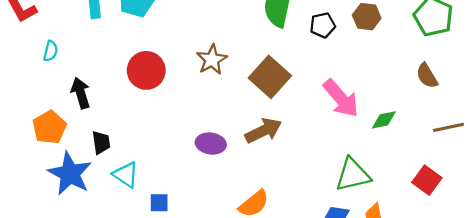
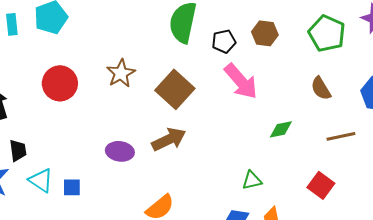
pink arrow: (341, 98) -> (241, 81), moved
green triangle: (353, 175) -> (252, 180), size x0.6
blue square: (159, 203) -> (72, 187), moved

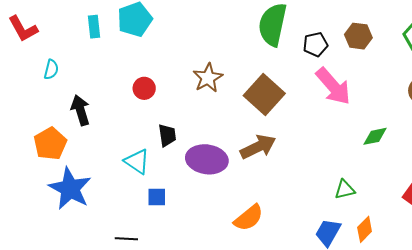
red circle: (60, 83) -> (144, 88), size x0.6
black trapezoid: (18, 150) -> (167, 135), moved
purple ellipse: (120, 151) -> (207, 159), size x1.4
cyan triangle: (41, 180) -> (137, 161), moved

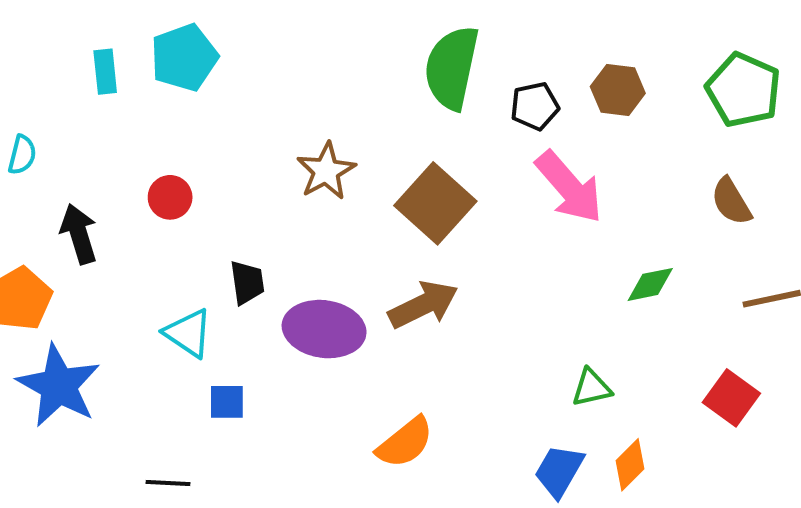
red circle: (144, 88) -> (170, 197), moved

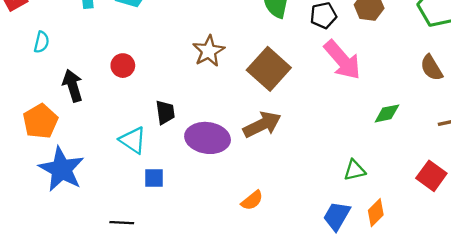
orange semicircle: (405, 442) -> (252, 200), size x0.7

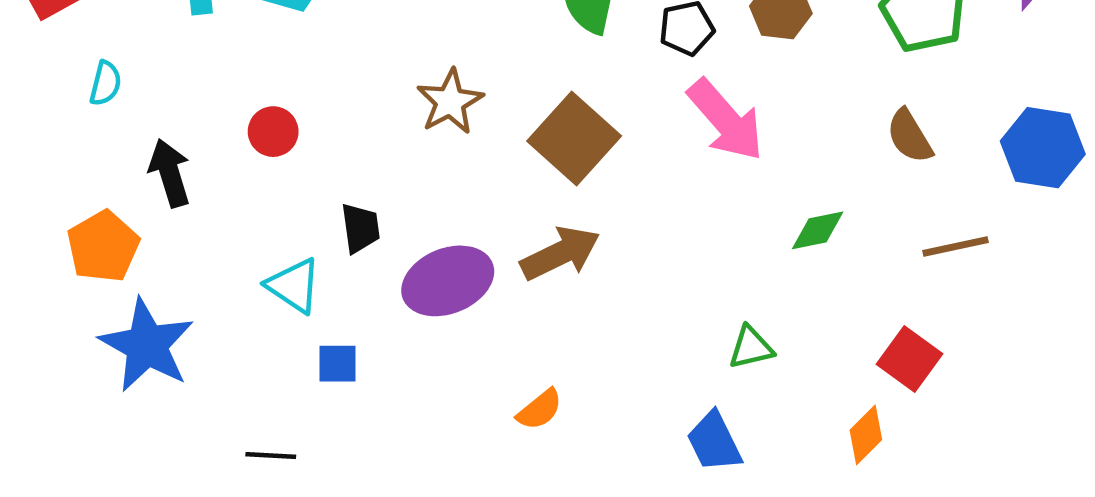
purple ellipse: (208, 138) -> (448, 281), turned -30
orange diamond: (376, 213) -> (866, 435), moved
blue trapezoid: (337, 216) -> (714, 442), turned -56

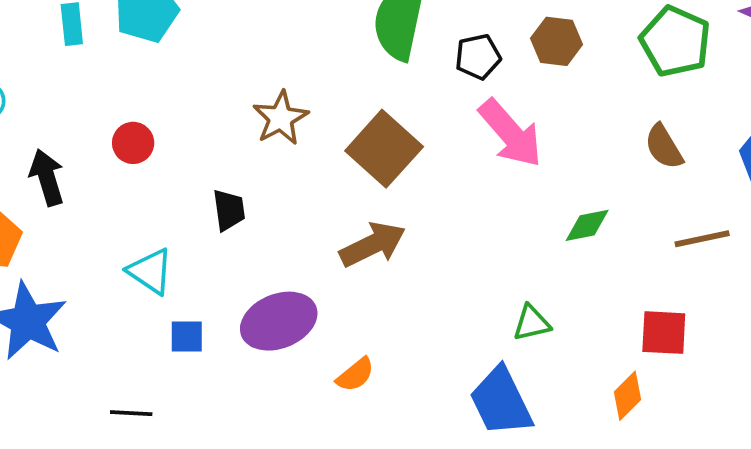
black trapezoid: (360, 228) -> (229, 210), moved
purple ellipse: (448, 281) -> (279, 321), moved
red square: (910, 359) -> (664, 333), turned -33
blue trapezoid: (714, 442) -> (501, 402), size x1.4

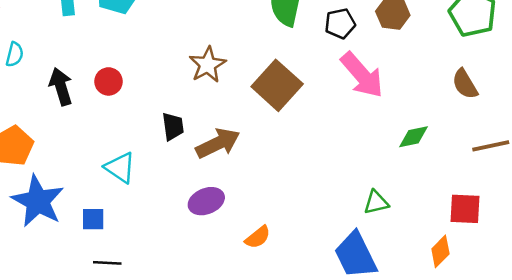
black arrow: (47, 177) -> (61, 87), moved
brown arrow: (373, 244) -> (218, 143), moved
purple ellipse: (279, 321) -> (206, 201), size x0.7
blue square: (187, 336) -> (93, 219), moved

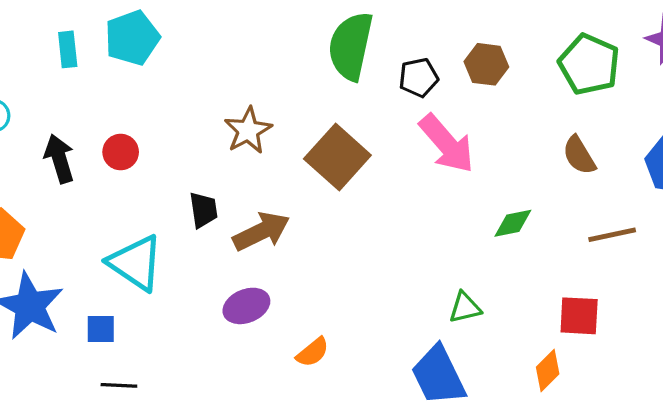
cyan triangle: (120, 168) -> (136, 263), size x1.4

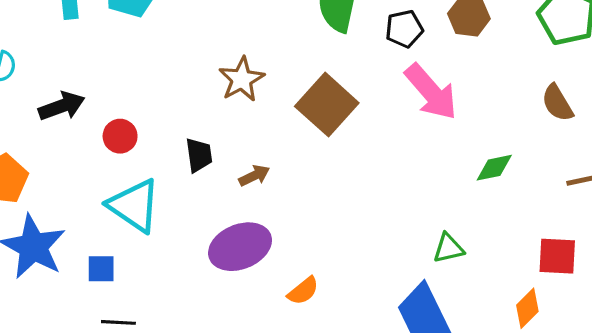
red circle: (121, 152) -> (120, 136), moved
black arrow: (59, 159) -> (62, 106), turned 87
brown arrow: (261, 231) -> (254, 176), size x0.6
purple ellipse: (246, 306) -> (240, 247), size x1.4

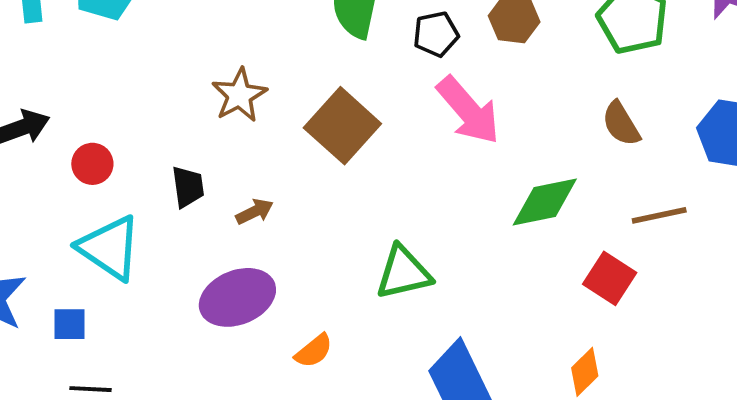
green diamond: (494, 168) -> (545, 202), size x1.5
green triangle: (448, 248) -> (403, 273), moved, size x1.5
red square: (557, 256) -> (610, 278), moved, turned 30

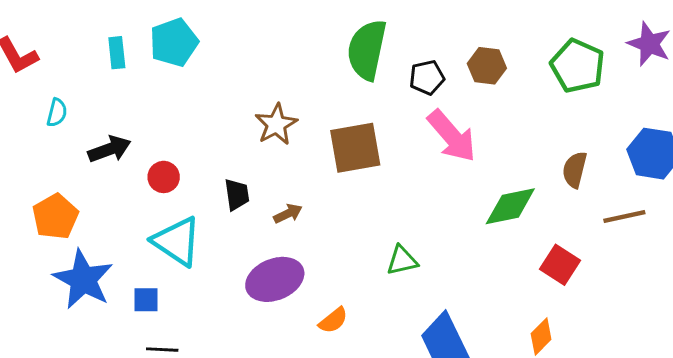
brown semicircle: (621, 124) -> (575, 170), moved, turned 45
brown square: (342, 126) -> (355, 148), turned 38
brown line: (659, 215) -> (624, 216), moved
green triangle: (403, 273) -> (402, 260), size x0.7

